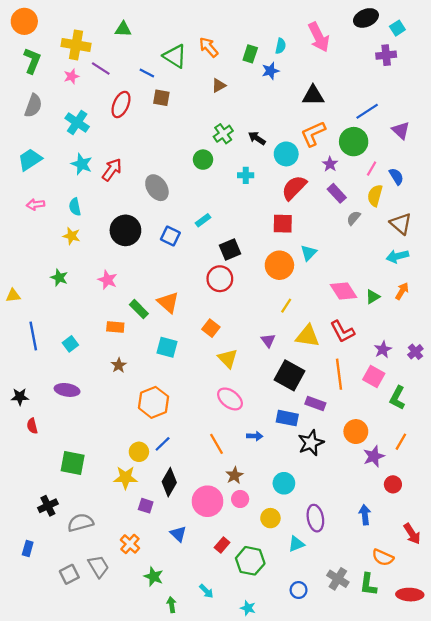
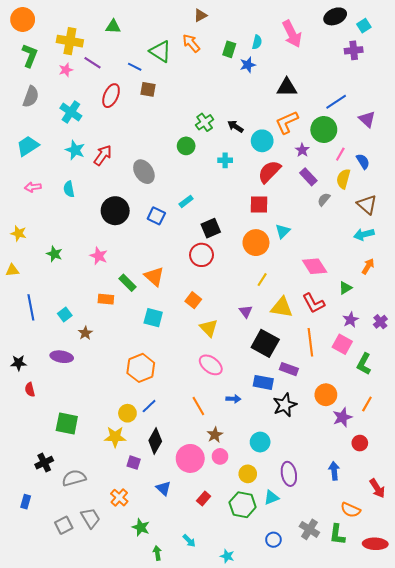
brown triangle: (219, 85) -> (200, 15), moved
yellow star: (72, 236) -> (19, 233), moved
green triangle: (373, 297) -> (345, 288), moved
brown star: (119, 365) -> (85, 333), moved
green hexagon: (250, 561) -> (243, 505), moved

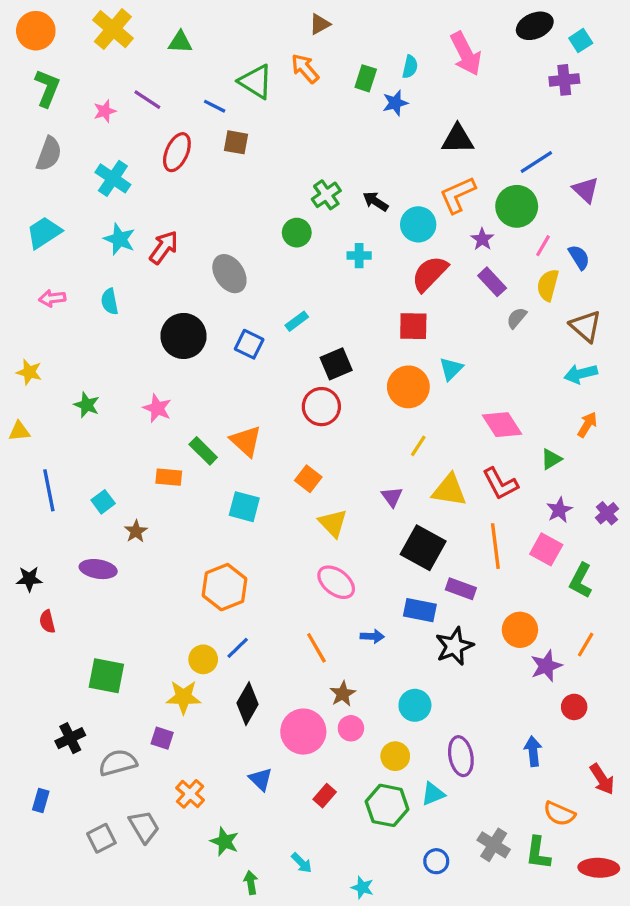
yellow cross: (70, 41) -> (113, 29), moved, turned 30
purple square: (134, 463) -> (162, 738), moved

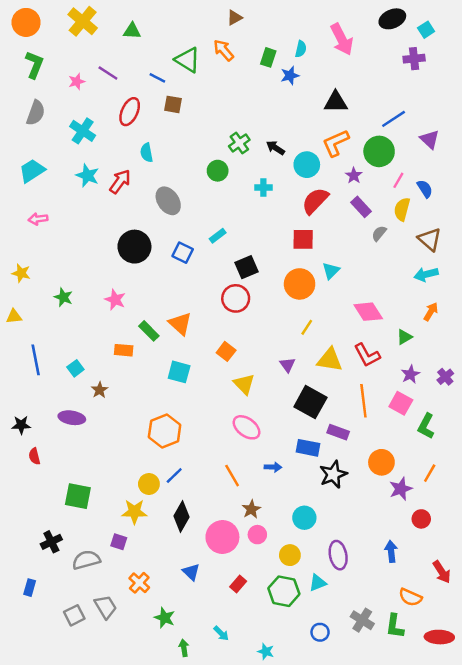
cyan semicircle: (110, 302) -> (147, 153), moved

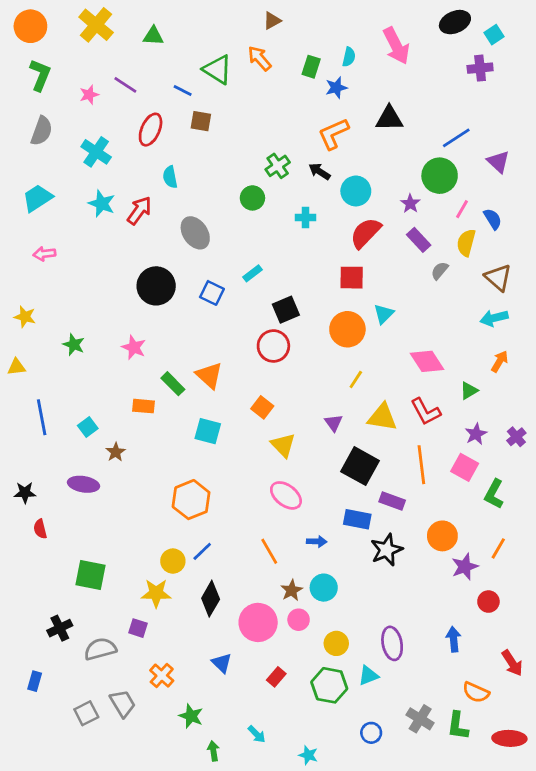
orange L-shape: (336, 143) -> (333, 134), moved
cyan circle: (304, 518) -> (324, 588), moved

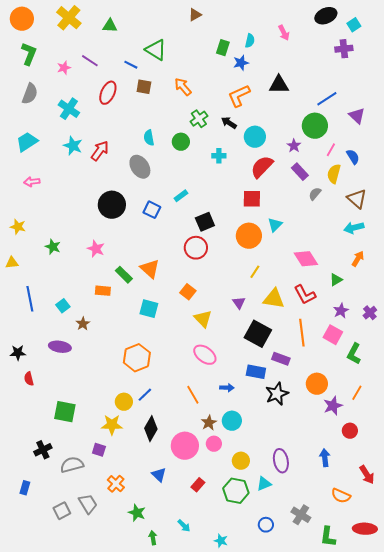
pink arrow: (396, 46) -> (284, 33), size x0.6
orange arrow: (259, 58) -> (183, 87), moved
cyan semicircle: (170, 177) -> (149, 138), moved
green L-shape: (458, 726) -> (328, 537), moved

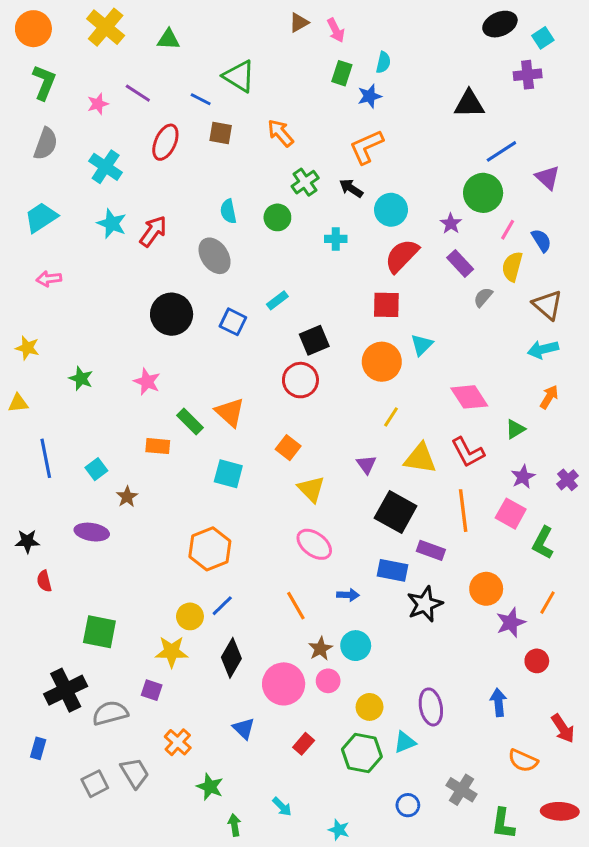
pink arrow: (284, 33) -> (336, 30), moved
black triangle: (279, 85) -> (469, 104), moved
black cross: (43, 450) -> (66, 690), size x1.5

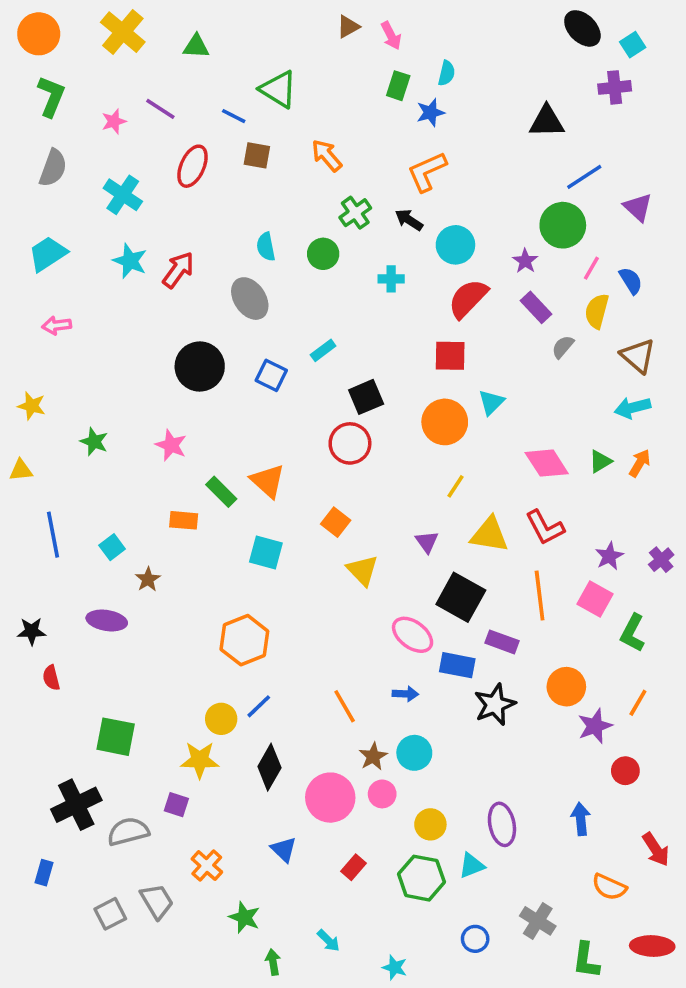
black ellipse: (500, 24) -> (582, 28), turned 68
green triangle: (515, 429) -> (600, 461), moved
pink ellipse: (314, 544) -> (413, 635), moved

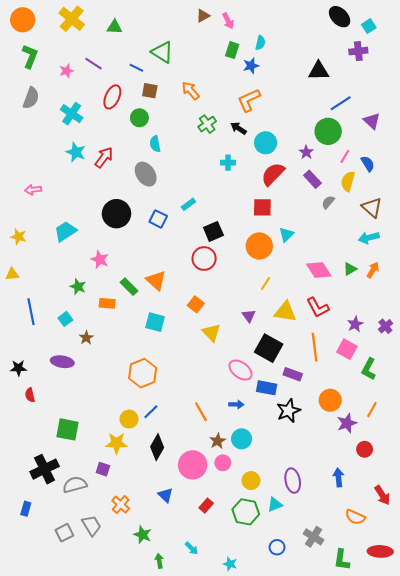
cyan trapezoid: (48, 254) -> (65, 231), moved
green circle: (323, 254) -> (139, 118), moved
green star: (94, 442) -> (78, 287), moved

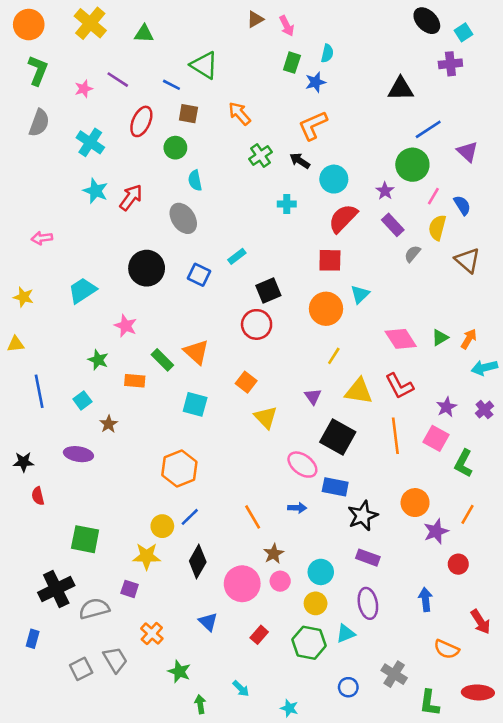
cyan arrow: (369, 238) -> (484, 368), moved
purple rectangle: (293, 374) -> (368, 558), moved
cyan circle: (242, 439) -> (321, 572), moved

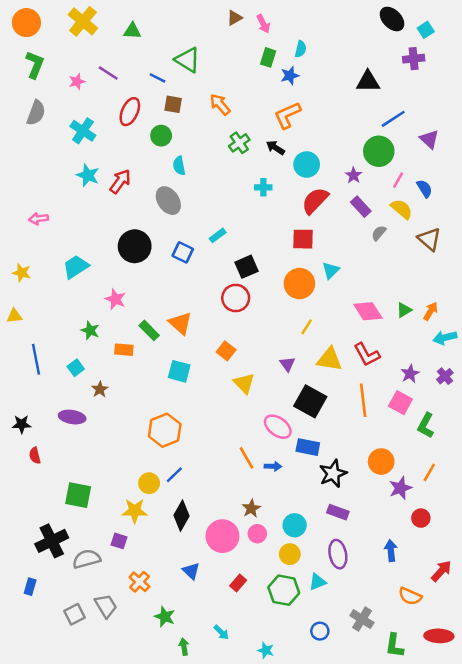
yellow semicircle: (437, 228) -> (402, 209), turned 115
orange line: (253, 517) -> (246, 458), moved
red arrow: (481, 622) -> (441, 571), turned -105

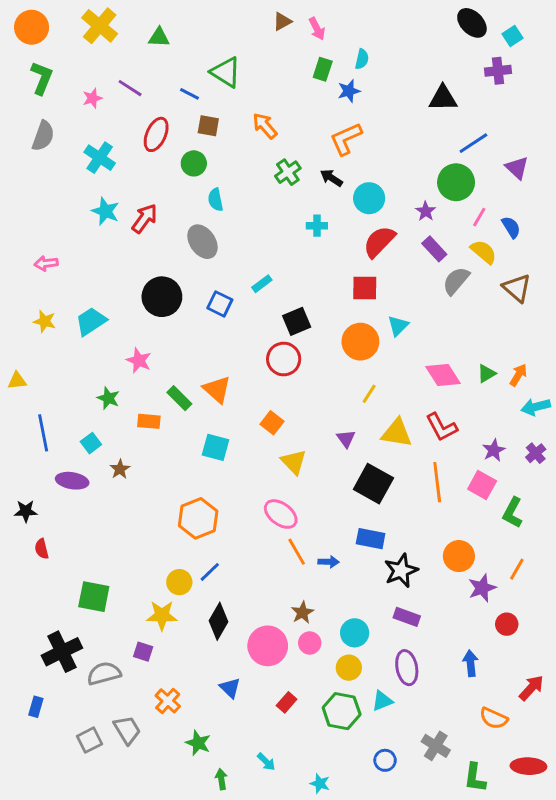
gray semicircle: (379, 233) -> (456, 281), size x1.5
yellow star: (22, 273) -> (45, 321), moved
purple ellipse: (72, 417) -> (72, 481), moved
pink ellipse: (278, 427) -> (281, 514), moved

